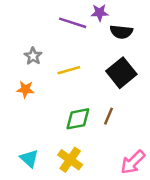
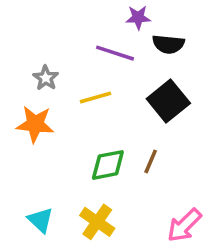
purple line: (73, 23) -> (115, 53), moved
orange star: (25, 89) -> (35, 124), size x1.5

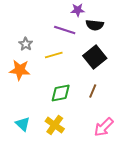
brown line: (151, 161) -> (93, 91), moved

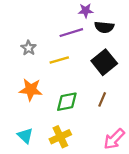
purple line: (65, 30) -> (71, 33), turned -35
orange star: (20, 70) -> (31, 90), moved
yellow cross: (55, 125) -> (60, 137), turned 30

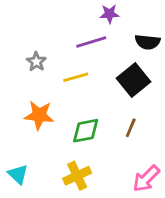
black semicircle: (104, 27) -> (148, 42), moved
cyan triangle: (25, 136) -> (18, 174), moved

